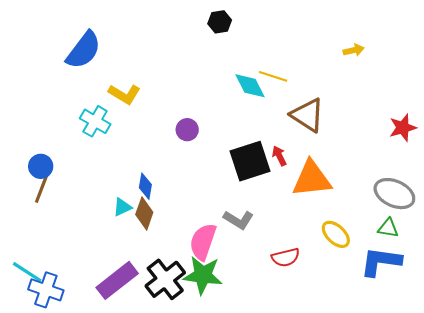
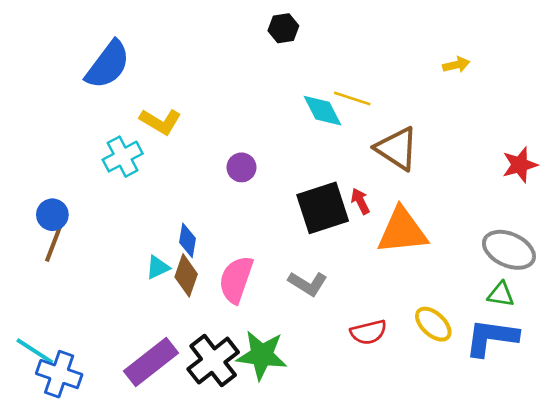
cyan cross: (95, 121) -> (123, 157), turned 32
yellow ellipse: (336, 234) -> (433, 324), moved
pink semicircle: (203, 242) -> (236, 280), moved

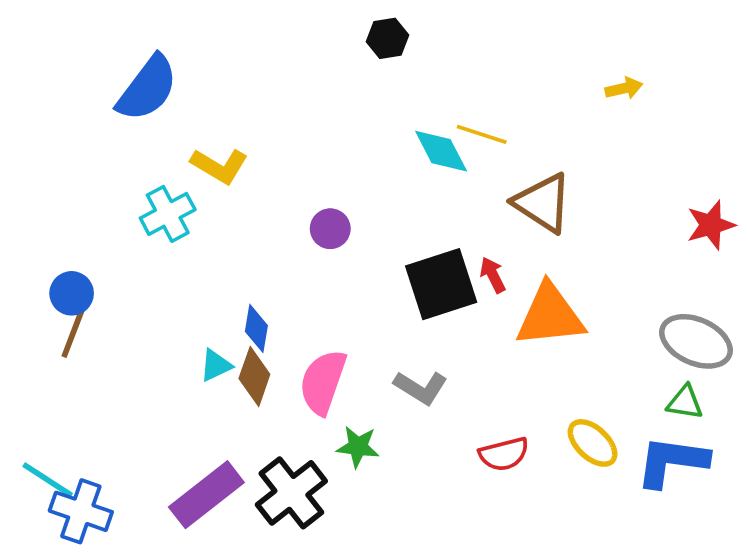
green star: (262, 355) -> (358, 447), moved, size x0.6

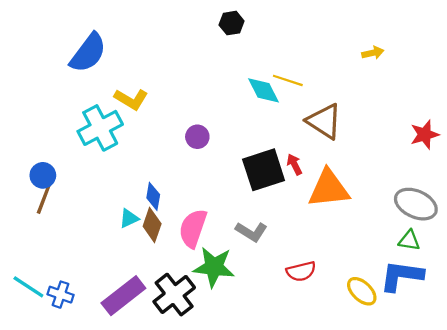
cyan cross: (168, 214) -> (100, 128), size x1.4
yellow ellipse: (593, 443) -> (362, 291), moved
green star: (358, 447) -> (214, 267), size x1.6
blue cross: (81, 511) -> (60, 295), moved, size x0.7

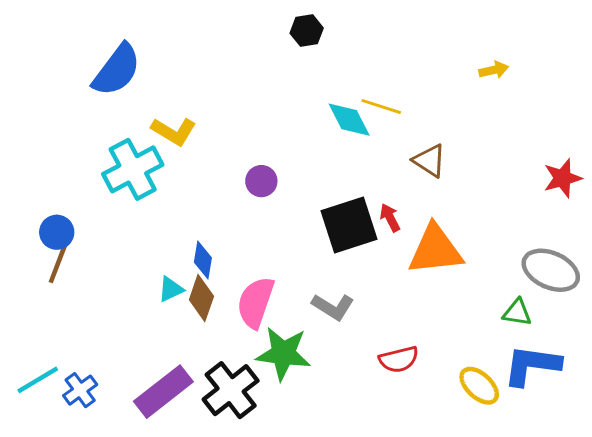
brown triangle: (324, 121) -> (429, 161), size x0.7
green triangle: (409, 240) -> (517, 313), moved
cyan line: (28, 287) -> (38, 380), turned -64
blue cross: (60, 295) -> (80, 390), turned 35

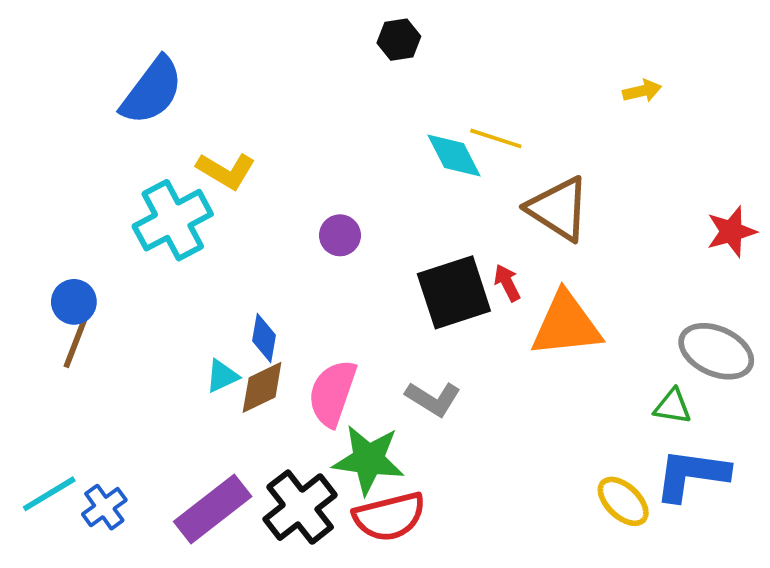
brown triangle: (429, 161) -> (558, 209), size x1.5
brown diamond: (201, 298) -> (262, 387), turned 45
red semicircle: (399, 359) -> (389, 517), moved, size x1.4

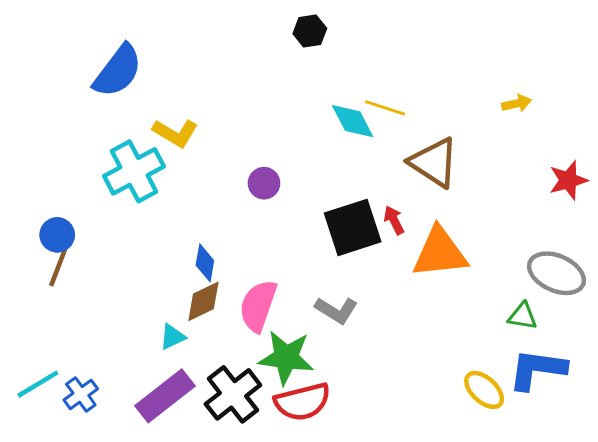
yellow arrow: (642, 91) -> (517, 103), moved
cyan triangle: (222, 376) -> (172, 337), moved

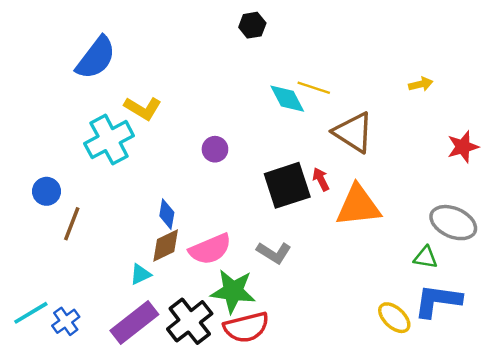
brown line: (59, 266) -> (72, 224), moved
pink semicircle: (258, 306) -> (210, 249), turned -132

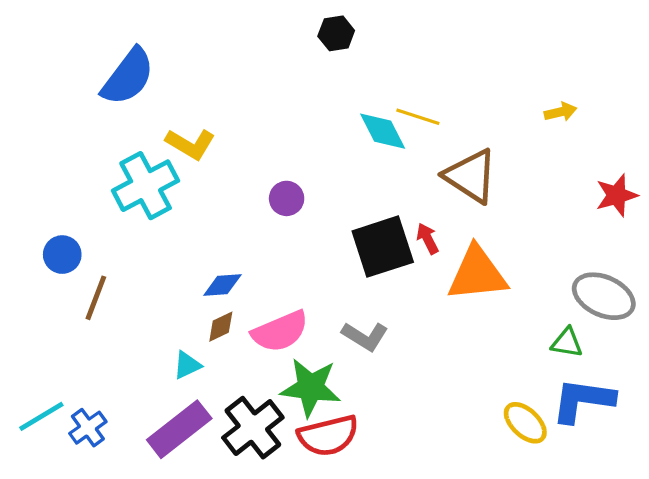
blue diamond: (167, 214) -> (222, 285), turned 76
brown diamond: (166, 245) -> (221, 327), size x0.7

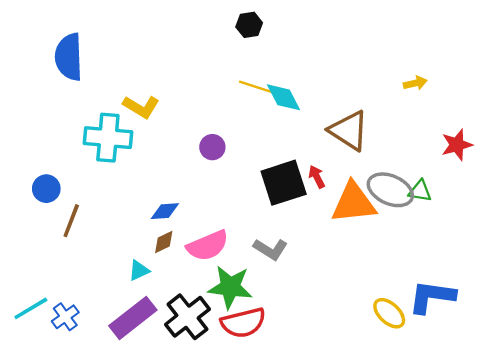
blue semicircle: (128, 77) -> (69, 57), moved, turned 141
yellow line: (418, 117) -> (255, 87), moved
cyan cross: (146, 186) -> (108, 138), turned 33
gray ellipse: (604, 296) -> (390, 190), moved
green triangle: (567, 343) -> (420, 191), moved

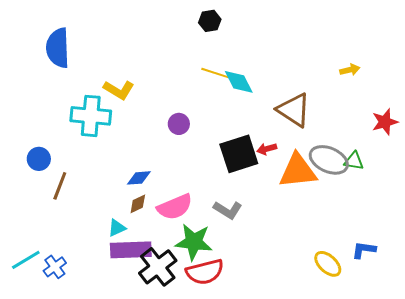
red arrow: (317, 177) -> (267, 149), turned -78
blue L-shape: (432, 297) -> (364, 250), size x0.6
purple rectangle: (133, 318) -> (131, 250), moved, turned 36

